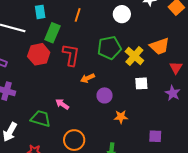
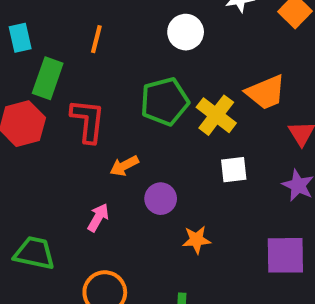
pink arrow: (62, 104) -> (98, 218), moved, turned 88
purple square: (155, 136) -> (285, 255), moved, size x1.5

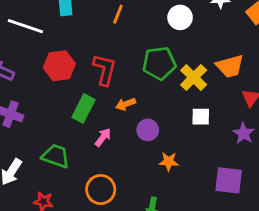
green rectangle: (48, 78) -> (83, 108), moved

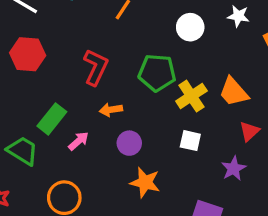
red hexagon: (59, 66) -> (28, 54), moved
orange trapezoid: (230, 66) -> (234, 92), turned 52
green rectangle: (83, 108) -> (52, 119), moved
orange star: (169, 162) -> (145, 182), size x1.4

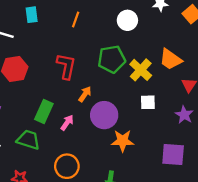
orange arrow: (111, 110) -> (85, 94), turned 147
purple circle: (129, 143) -> (104, 115), size x1.5

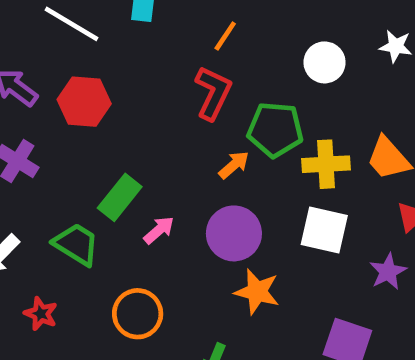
red L-shape: (66, 66) -> (213, 93), moved
yellow cross: (141, 70) -> (326, 164), turned 30
orange arrow: (85, 94) -> (234, 165), moved
white square: (148, 102) -> (324, 230), size x1.5

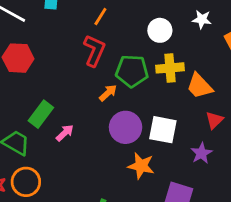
yellow cross: (326, 164) -> (170, 68), moved
purple circle: (234, 233) -> (126, 127), moved
orange star: (257, 292) -> (141, 166), moved
orange circle: (138, 314) -> (26, 182), moved

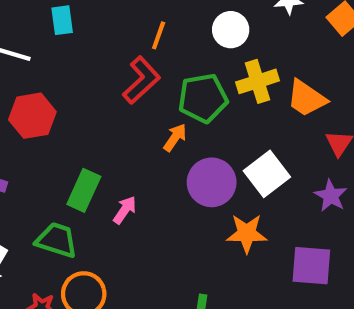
orange line: (100, 16) -> (159, 35), moved
red L-shape: (94, 51) -> (141, 80), turned 36
white square: (163, 130) -> (267, 174), turned -36

